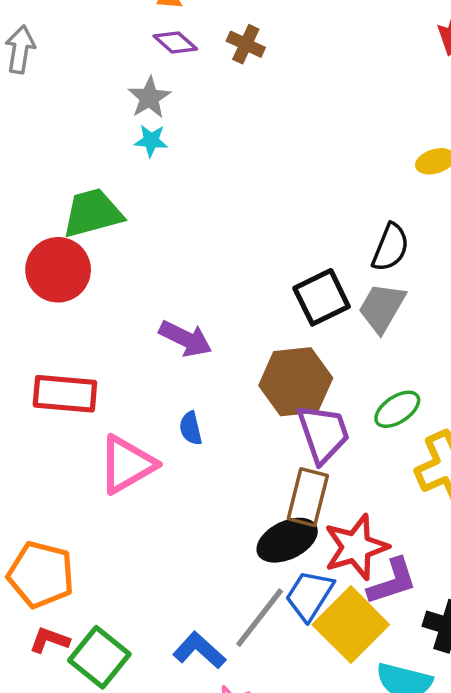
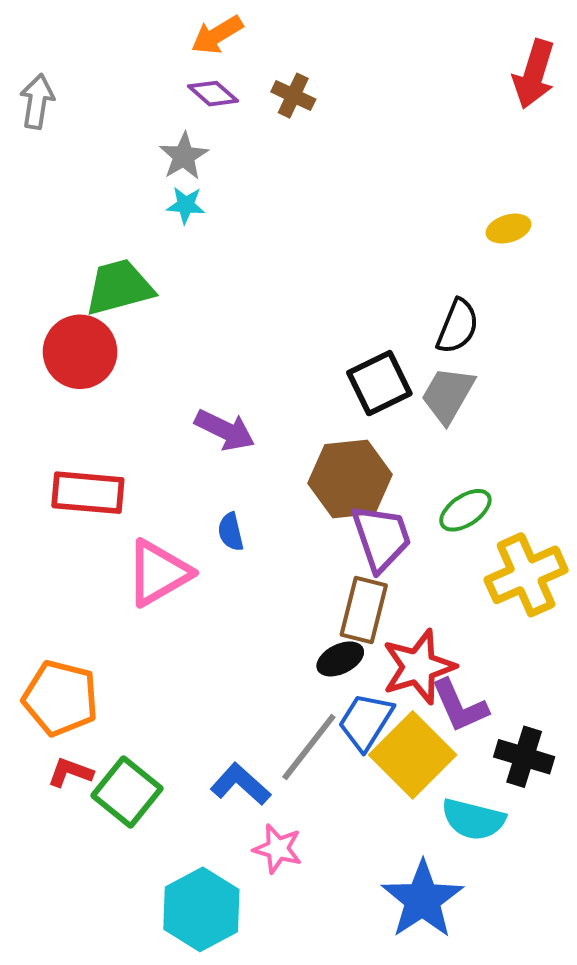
black ellipse: (287, 540) -> (340, 659), size x0.7
purple L-shape: (392, 581) -> (460, 706), turned 84

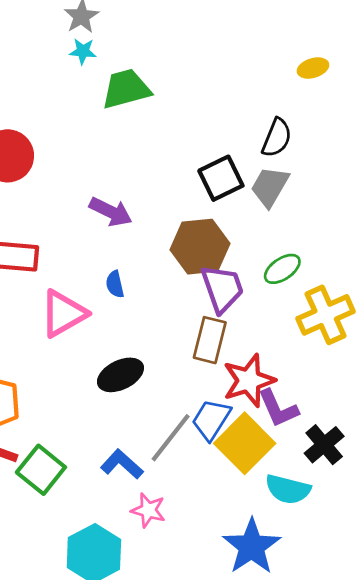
green trapezoid: (119, 287) -> (126, 89), moved
black ellipse: (340, 659) -> (120, 375), moved, size x1.4
black cross: (524, 757) -> (324, 445), turned 33

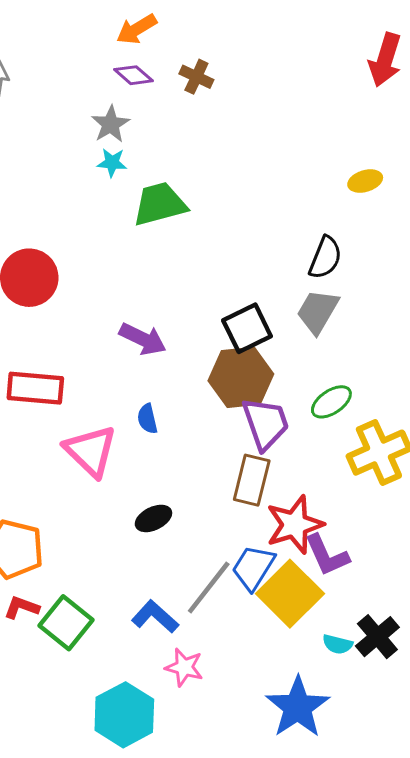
black square: (221, 178) -> (247, 328), moved
pink triangle: (63, 314) -> (91, 451), turned -46
black ellipse: (120, 375) -> (153, 518), size x0.7
black cross: (324, 445) -> (377, 637), moved
cyan semicircle: (288, 489) -> (338, 644), size x0.6

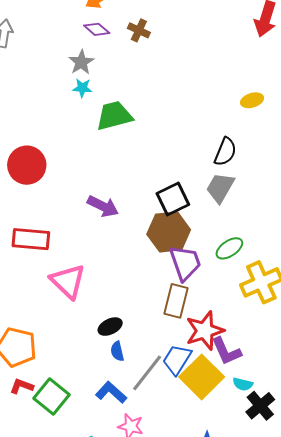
blue semicircle: (147, 419) -> (117, 351), moved
cyan semicircle: (338, 644) -> (243, 384), moved

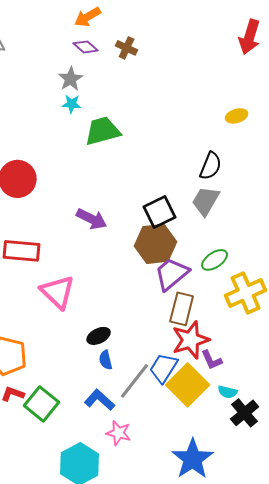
purple trapezoid: (185, 263) -> (172, 274), turned -111
brown rectangle: (176, 301) -> (182, 309), moved
purple L-shape: (226, 351) -> (212, 360), size x0.7

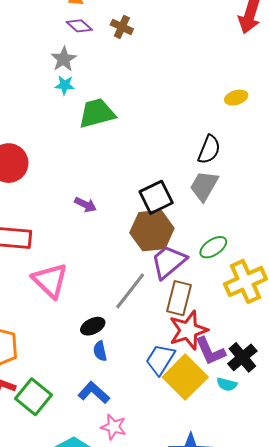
purple arrow: (92, 219) -> (85, 205), size x0.7
purple L-shape: (212, 360) -> (210, 351), size x1.4
gray line: (135, 381) -> (130, 291), moved
black cross: (245, 413) -> (242, 357), moved

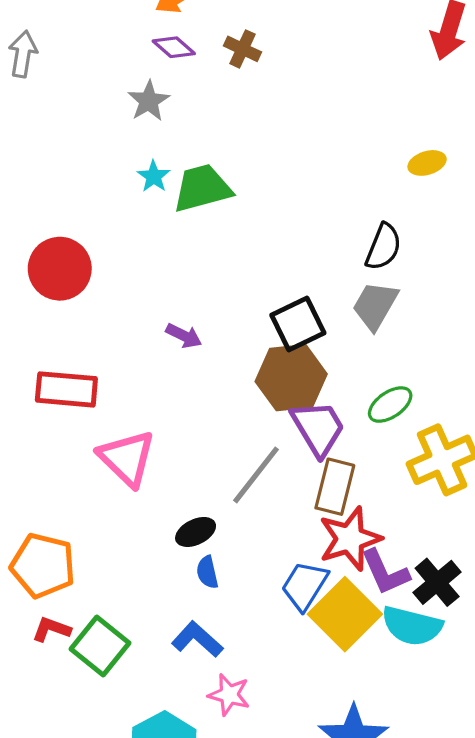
cyan star: (65, 85) -> (154, 176), moved, turned 30
purple trapezoid: (169, 262) -> (318, 428), turned 99
cyan semicircle: (227, 384) -> (412, 626), size x1.8

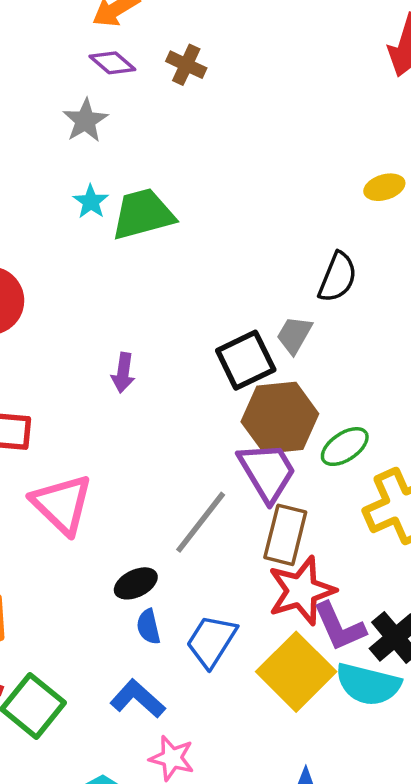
gray trapezoid: (375, 306) -> (294, 335), moved, size x0.7
purple arrow: (184, 336) -> (123, 373), turned 72
brown hexagon: (291, 378) -> (280, 418), moved
blue trapezoid: (305, 586) -> (211, 641), moved

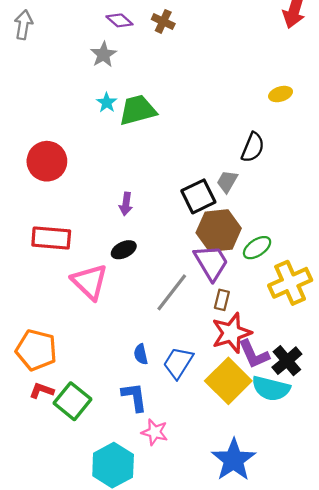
brown rectangle: (285, 535) -> (222, 300), size x0.6
black ellipse: (136, 583) -> (124, 250), moved
blue L-shape: (138, 699) -> (134, 397), turned 40

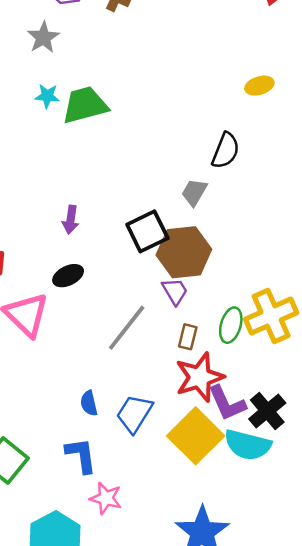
cyan star: (107, 103) -> (47, 96), turned -30
black square: (198, 196) -> (147, 231), moved
green ellipse: (257, 248) -> (231, 325), moved, turned -40
purple trapezoid: (211, 263) -> (175, 291), size x0.6

